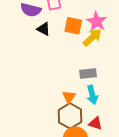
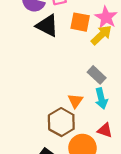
black triangle: (44, 29) -> (47, 26), size x1.5
gray rectangle: (88, 74) -> (97, 75), turned 49
brown hexagon: (70, 116) -> (61, 122), moved

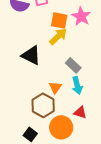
black triangle: (47, 26) -> (31, 55), moved
yellow arrow: (101, 35) -> (58, 36), moved

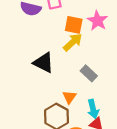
cyan arrow: (77, 85) -> (93, 109), moved

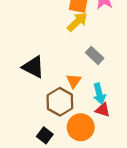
black triangle: (44, 63) -> (33, 67), moved

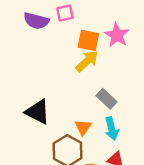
cyan arrow: (99, 94) -> (112, 129), moved

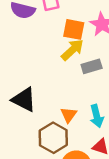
gray rectangle: (106, 99) -> (92, 66), moved, turned -60

